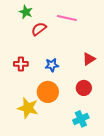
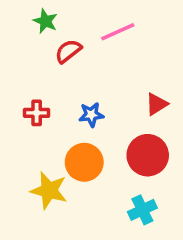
pink line: (67, 18) -> (118, 32), turned -36
red circle: (84, 88) -> (148, 155), size x1.5

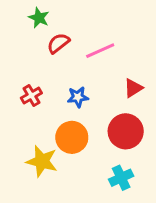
pink line: (118, 32) -> (100, 51), moved
red cross: (37, 113) -> (31, 95), turned -30

